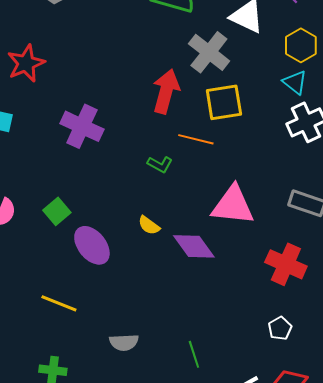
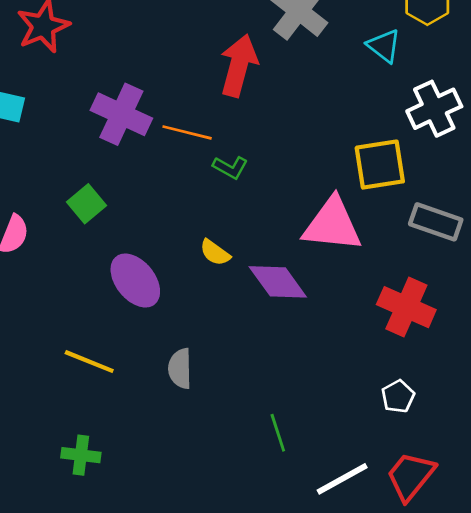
cyan triangle: (295, 82) -> (384, 46), moved
yellow square: (224, 102) -> (380, 165), moved
orange line: (196, 139) -> (187, 132), moved
green square: (57, 211) -> (86, 204), moved
gray semicircle: (124, 342) -> (180, 369), moved, turned 92

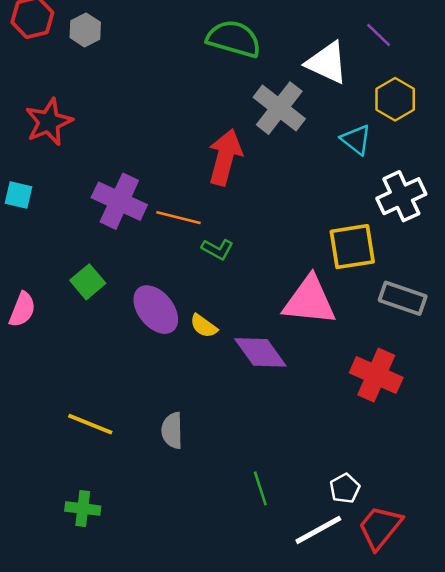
purple ellipse: (135, 281) -> (156, 310), moved
white pentagon: (398, 396) -> (345, 488), moved

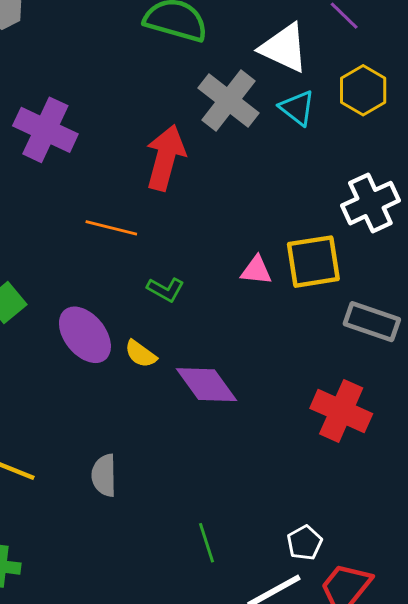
cyan triangle: (356, 140) -> (297, 108), moved
purple cross: (119, 201) -> (45, 130), moved
green L-shape: (218, 249) -> (165, 289), moved
pink triangle: (309, 301) -> (256, 270), moved, size x0.5

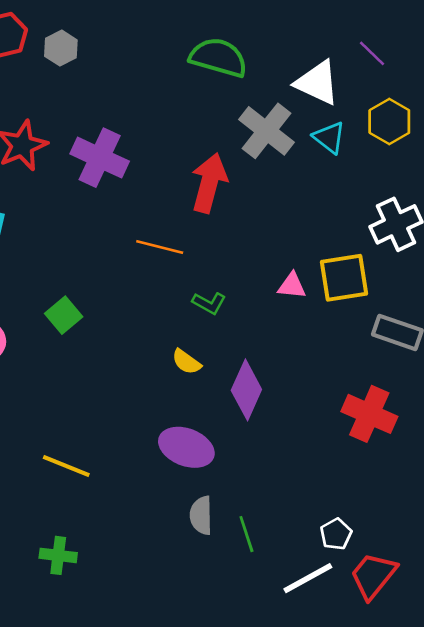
purple ellipse: (85, 335) -> (186, 447), moved, turned -30
purple diamond: (206, 385) -> (246, 390), turned 60
gray semicircle: (104, 475) -> (201, 515), moved

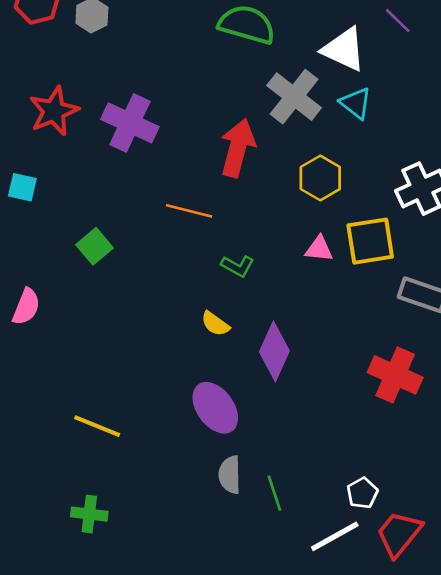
yellow hexagon: (389, 121) -> (320, 178), moved
green square: (64, 315) -> (95, 246), moved
purple ellipse: (186, 447) -> (215, 408), turned 33

